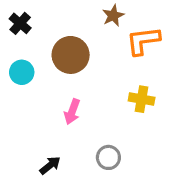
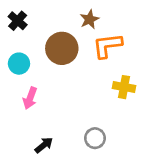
brown star: (113, 16) -> (89, 19), moved
orange L-shape: (143, 41) -> (107, 46), moved
pink arrow: (72, 112) -> (30, 98), moved

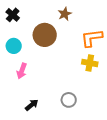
orange L-shape: (107, 46) -> (92, 38), moved

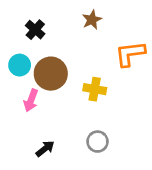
black cross: (13, 15) -> (35, 30), moved
brown circle: (45, 35) -> (51, 74), moved
yellow cross: (90, 63) -> (95, 89), moved

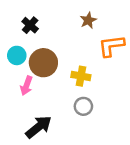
brown star: (92, 20) -> (88, 20), moved
gray circle: (98, 142) -> (83, 106), moved
black arrow: (45, 149) -> (39, 127), size x1.6

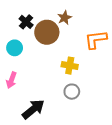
brown star: (88, 20) -> (65, 18), moved
brown circle: (43, 63) -> (47, 32), moved
pink arrow: (26, 86) -> (11, 80), moved

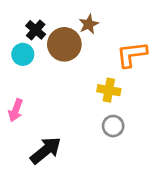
cyan circle: (15, 48) -> (23, 54), moved
yellow cross: (70, 66) -> (109, 90), moved
gray circle: (72, 92) -> (113, 126), moved

